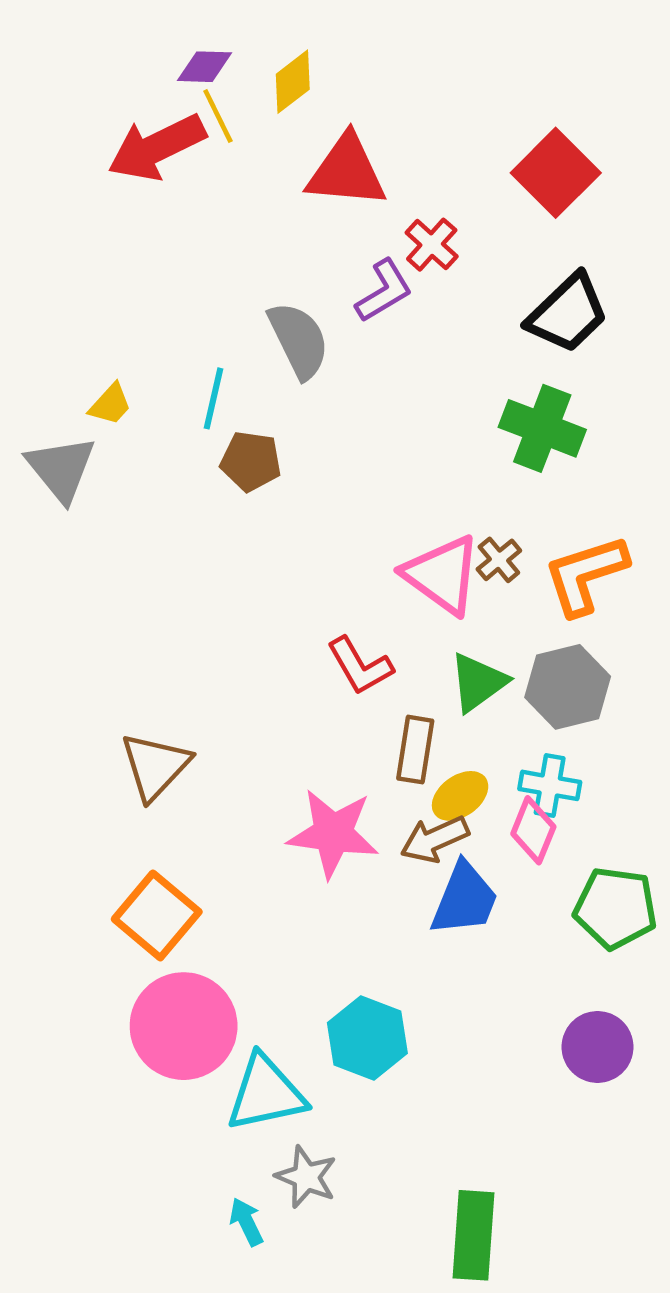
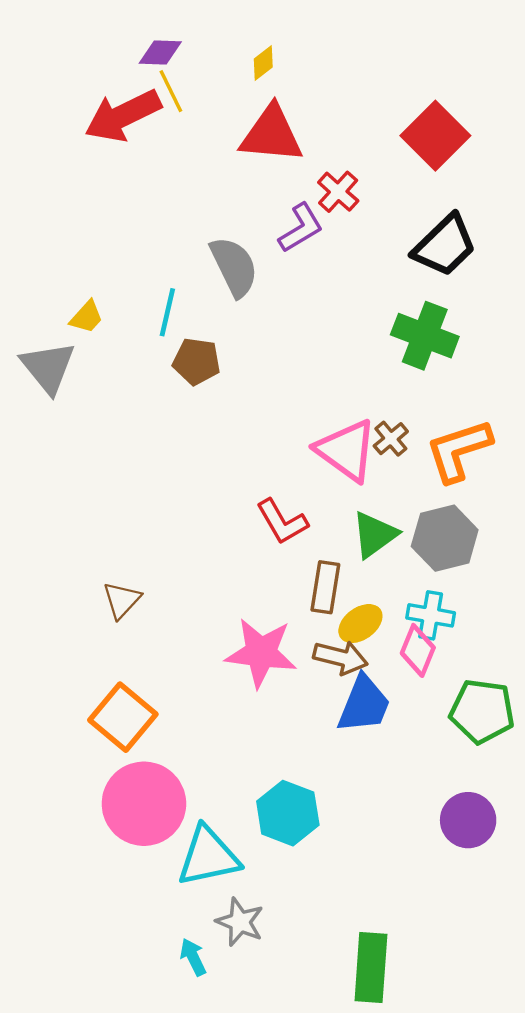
yellow diamond: (293, 82) -> (263, 63), moved, size x0.7
brown triangle: (155, 766) -> (122, 600), size x0.7
brown arrow: (435, 839) -> (341, 657), turned -142

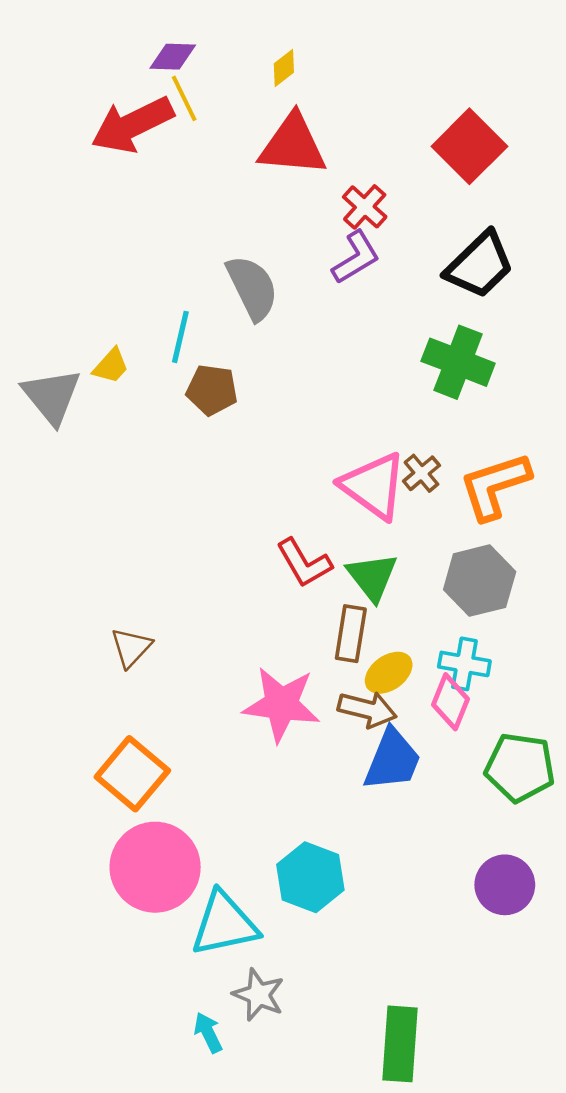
purple L-shape: (301, 228) -> (356, 257), moved
yellow trapezoid: (87, 317) -> (111, 366), moved
green triangle: (374, 535) -> (372, 577), moved, turned -32

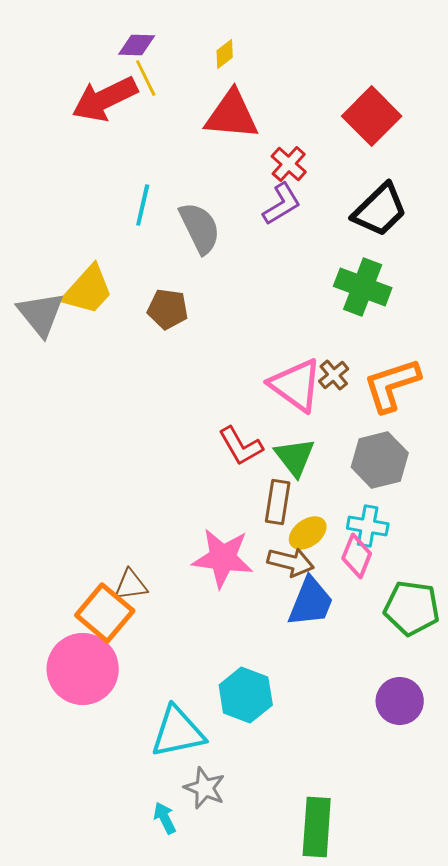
cyan line: (180, 337) -> (143, 205), moved
yellow trapezoid: (111, 366) -> (88, 290), size x1.8
brown triangle: (131, 648) -> (131, 585), moved, turned 39
pink circle: (155, 867) -> (83, 669), moved

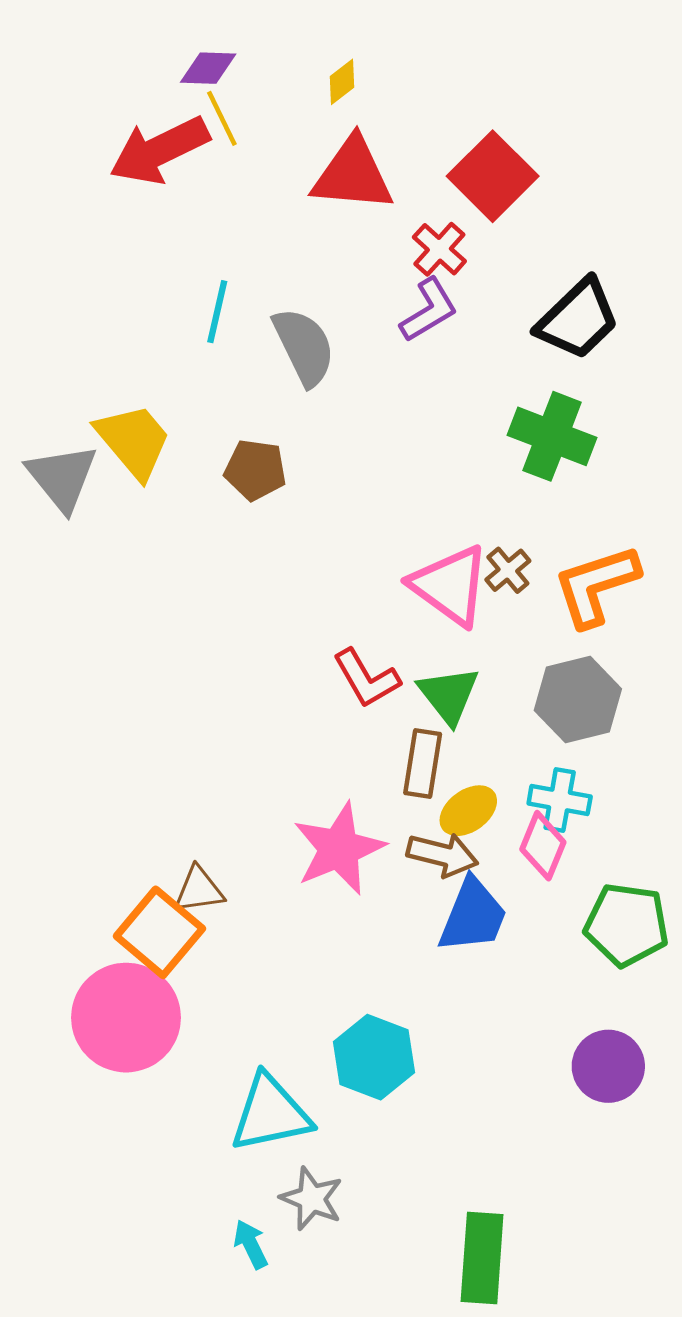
red square: (372, 116) -> (493, 176), moved
yellow trapezoid: (88, 290) -> (134, 441), turned -82
pink star: (223, 558) -> (339, 849), turned -30

